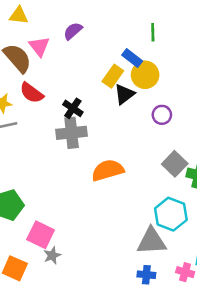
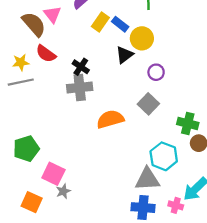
blue rectangle: (132, 58) -> (120, 24), moved
yellow rectangle: (113, 76) -> (100, 22), moved
gray square: (175, 164) -> (148, 104), moved
blue cross: (146, 275) -> (143, 208), size x1.5

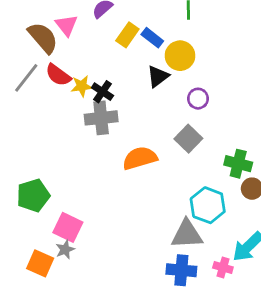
yellow star: (21, 62) -> (82, 86), moved
gray line: (21, 82) -> (26, 78), moved, turned -40
gray star: (63, 191) -> (65, 249), moved

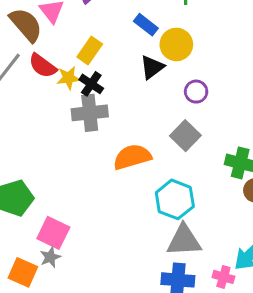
yellow rectangle: (127, 35) -> (90, 51), moved
cyan hexagon: (208, 205) -> (175, 199), moved

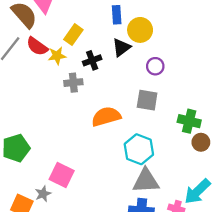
blue rectangle: (146, 25) -> (117, 15), turned 48
black cross: (91, 84) -> (92, 60), moved, turned 36
gray cross: (90, 113) -> (73, 83), size x0.7
gray square: (185, 136) -> (147, 100), turned -35
pink square: (53, 233) -> (62, 175), moved

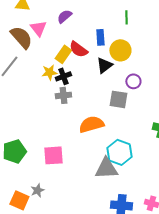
red semicircle: (37, 46) -> (78, 49), moved
black cross: (92, 60) -> (63, 76), moved
gray square: (147, 100) -> (118, 99), moved
pink square: (62, 175) -> (53, 155), moved, turned -30
gray triangle: (146, 181) -> (106, 168), moved

